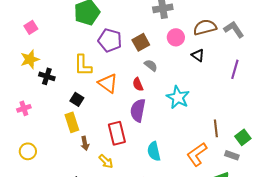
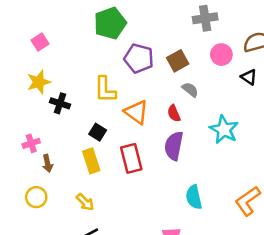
red rectangle: (117, 133) -> (131, 158), moved
brown arrow: (85, 143) -> (47, 163), moved
yellow arrow: (106, 161) -> (85, 202), moved

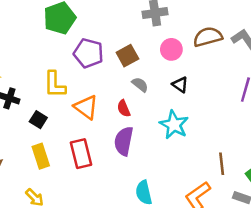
black triangle: (249, 77) -> (180, 85), moved
black square: (98, 132) -> (38, 120), moved

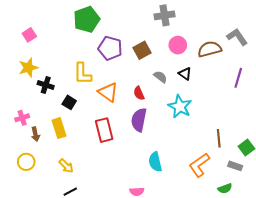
brown semicircle: (208, 37) -> (210, 49), moved
gray semicircle: (140, 85) -> (160, 77), moved
yellow rectangle: (41, 156) -> (59, 128), moved

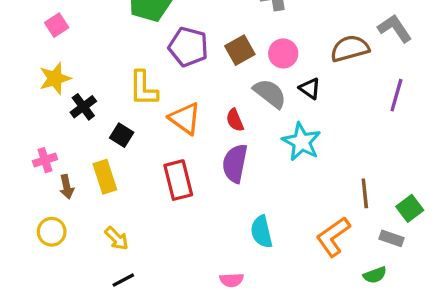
pink circle: (178, 45) -> (283, 53), moved
gray semicircle: (160, 77) -> (270, 93), size x1.5
black cross: (46, 85) -> (83, 107), turned 35

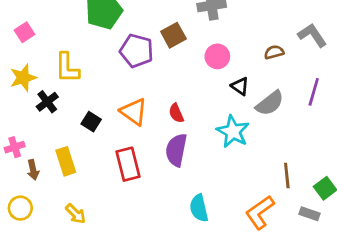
brown semicircle: (350, 48) -> (274, 52), size x0.6
brown square: (240, 50) -> (173, 35), moved
yellow L-shape: (143, 88) -> (67, 68), moved
gray semicircle: (270, 93) -> (270, 103), moved, turned 104
black square: (122, 135) -> (91, 122), moved

